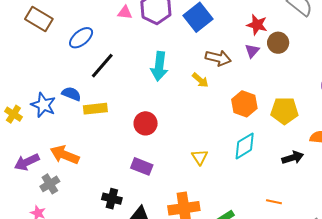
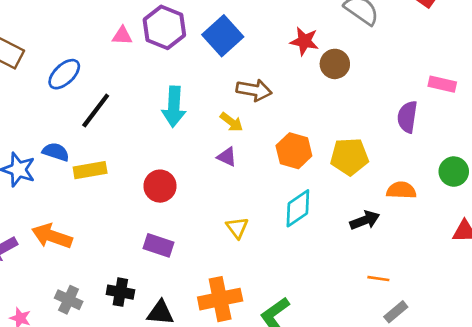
purple triangle: (252, 51) -> (227, 157), moved, turned -42
gray cross: (50, 184) -> (69, 300), moved, turned -30
orange line: (274, 202) -> (378, 279), moved

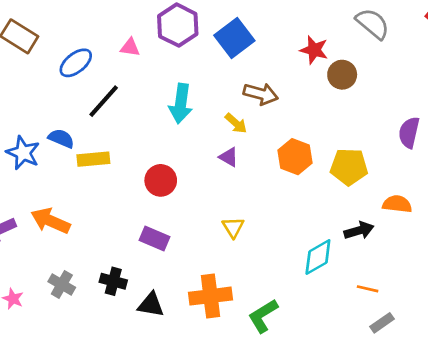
pink triangle: (122, 36) -> (130, 47), moved
cyan diamond: (298, 208) -> (318, 257), moved

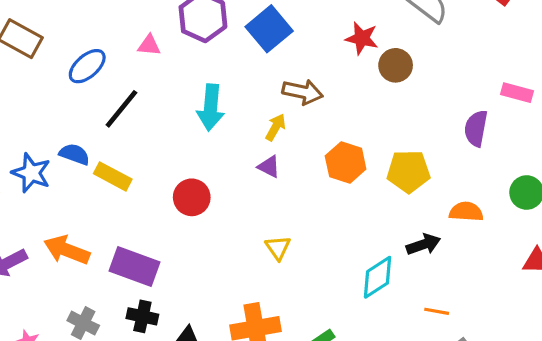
yellow arrow: (236, 123) -> (276, 127), turned -100
yellow rectangle: (93, 159) -> (113, 176), turned 36
purple rectangle: (154, 238) -> (135, 267), moved, size x1.4

